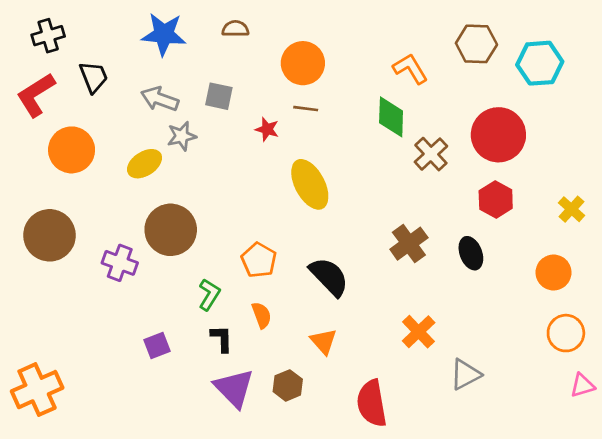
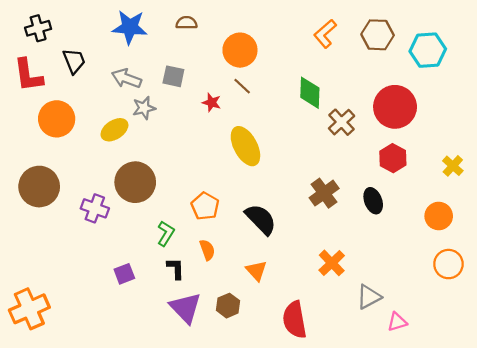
orange L-shape: (410, 69) -> (325, 34), moved, turned -100
red L-shape: (36, 95) -> (28, 75), turned -66
brown line: (306, 109) -> (242, 86), turned 36
pink triangle: (582, 385) -> (397, 322), moved

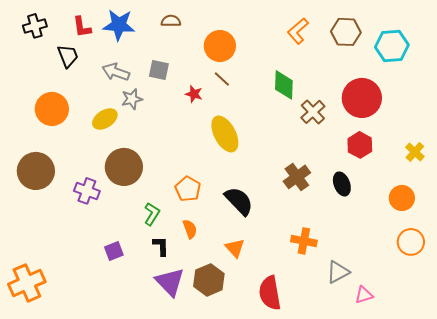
red L-shape: (28, 75) -> (82, 27), moved, size x0.7
orange cross: (332, 263) -> (304, 241), turned -35
brown hexagon: (228, 306) -> (209, 280), size x1.4

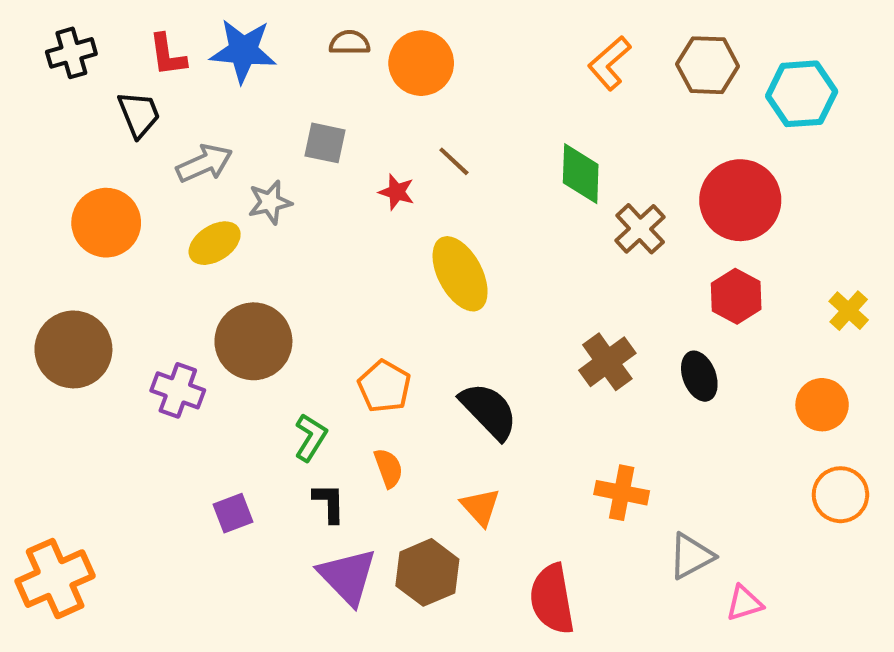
orange circle: (220, 46) -> (421, 63), moved
gray arrow: (116, 72) -> (204, 163), moved, turned 136

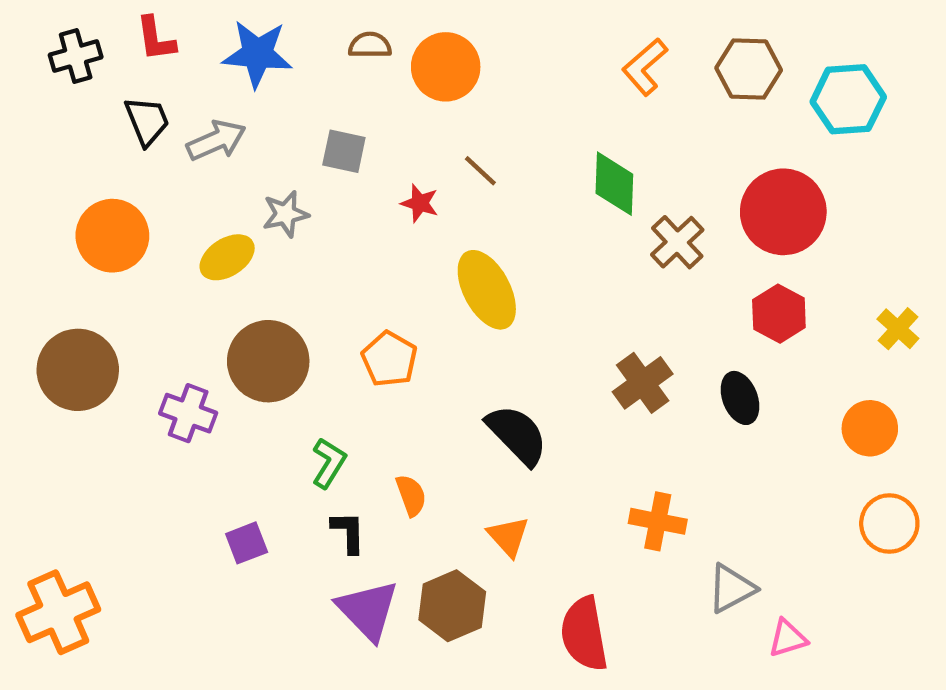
red L-shape: (168, 55) -> (156, 39), moved
gray arrow: (204, 163) -> (216, 140), moved
orange pentagon: (384, 386) -> (389, 359), moved

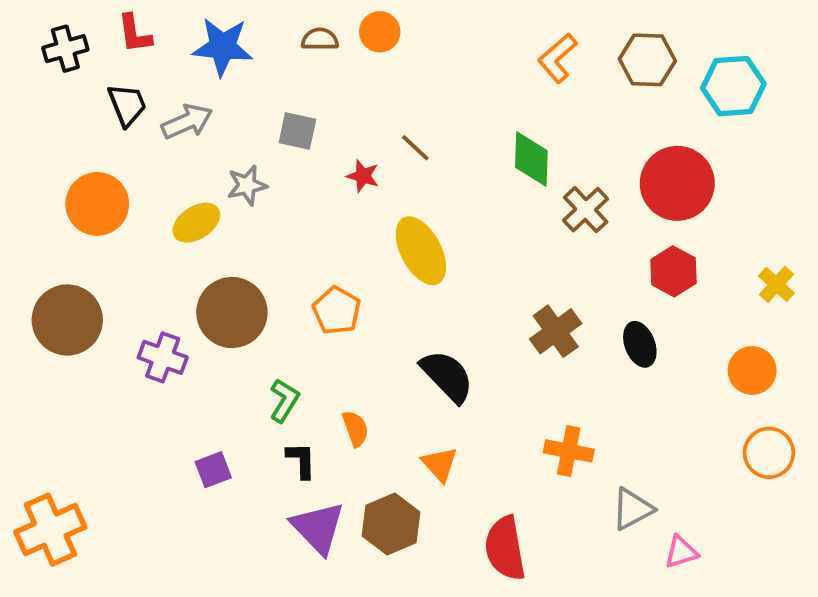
orange circle: (446, 67) -> (380, 32), moved, size x0.7

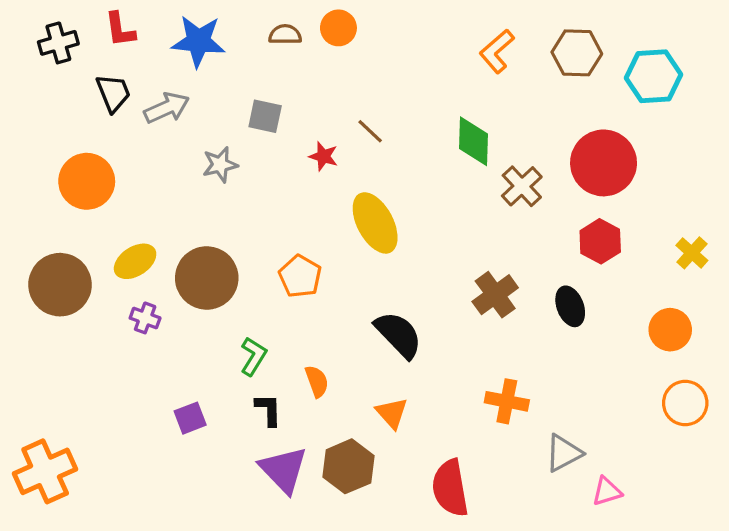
yellow ellipse: (196, 223) -> (135, 261), moved
purple cross: (163, 357) -> (145, 318), size x0.7

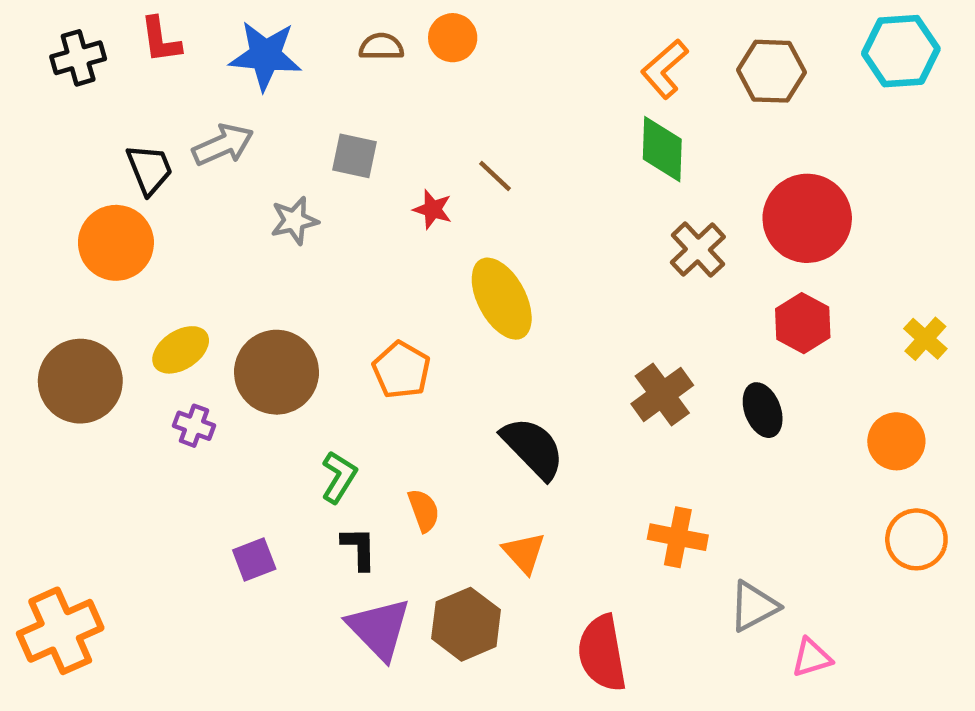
cyan hexagon: (654, 76) -> (901, 51), moved
black trapezoid: (113, 93) -> (149, 169), moved
green diamond: (473, 141) -> (662, 149), moved

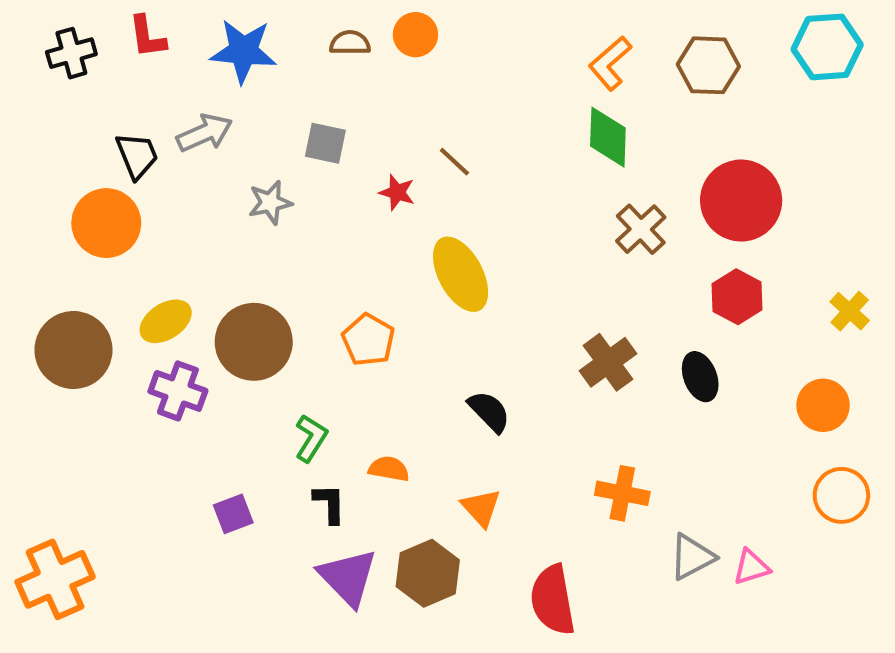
purple cross: (194, 426) -> (178, 391), size x1.5
black semicircle: (533, 448) -> (489, 411), size x0.7
orange semicircle: (424, 510) -> (389, 469), turned -60
pink triangle: (812, 658) -> (751, 567), moved

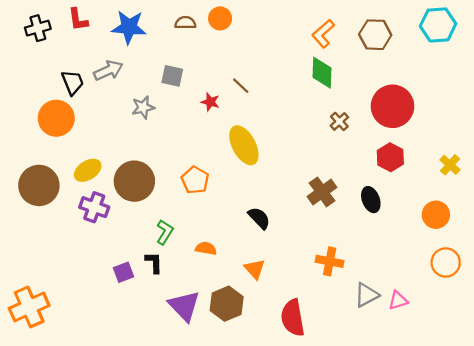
brown cross: (641, 229) -> (339, 121), size x0.7
black L-shape: (329, 504) -> (154, 262), moved

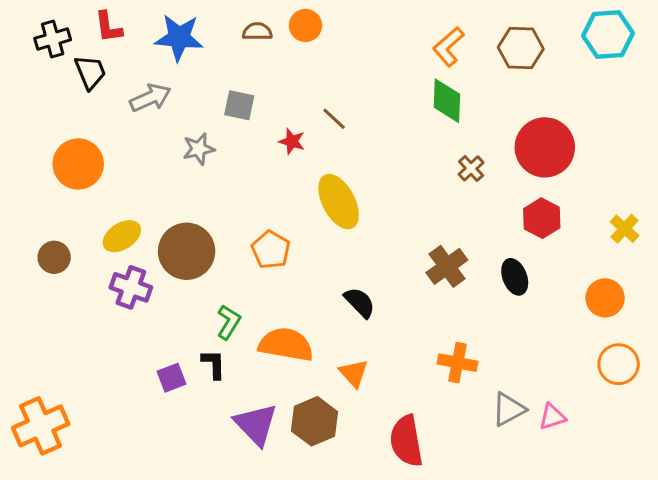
black trapezoid: (73, 82) -> (90, 72), moved
brown circle: (39, 185) -> (54, 257), size x0.6
orange semicircle: (206, 248) -> (286, 345), size x1.8

